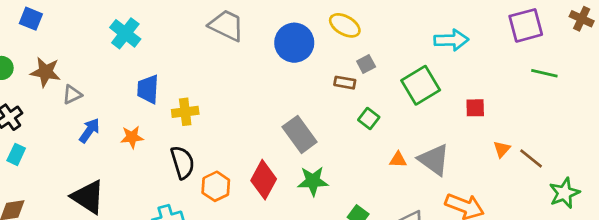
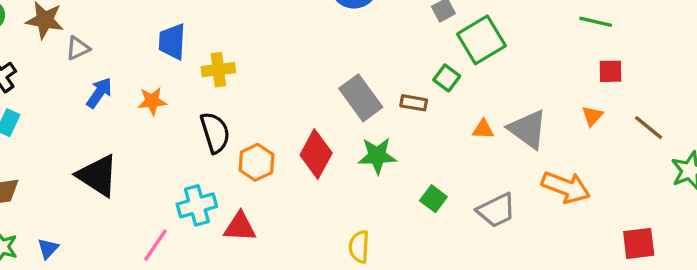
green line: (544, 73) -> (596, 22), moved
brown rectangle: (345, 83) -> (414, 103), moved
green square: (421, 85) -> (481, 40), moved
red square: (475, 108) -> (611, 71), moved
orange triangle: (502, 149) -> (592, 116), moved

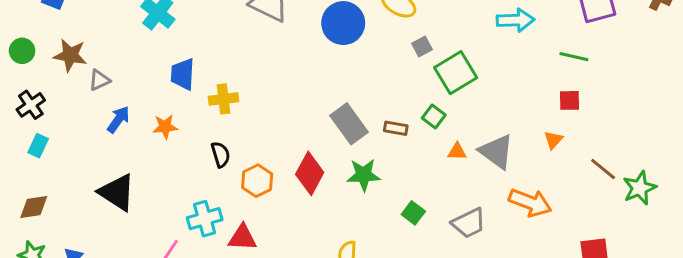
green line: (596, 22) -> (574, 57), moved
green square: (447, 78) -> (434, 116), moved
brown line: (649, 128) -> (603, 169), moved
black semicircle: (215, 133) -> (221, 154), size x0.7

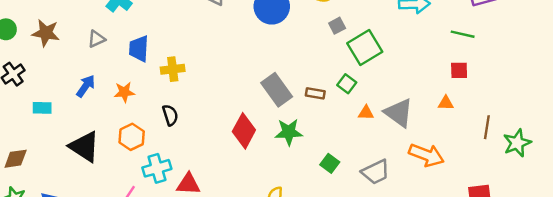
gray triangle: (99, 80) -> (97, 39), moved
orange triangle: (553, 140) -> (446, 103), turned 49
cyan rectangle: (38, 146) -> (42, 108), moved, turned 66
brown line: (603, 169) -> (487, 127), turned 60
orange hexagon: (257, 181) -> (132, 137), moved

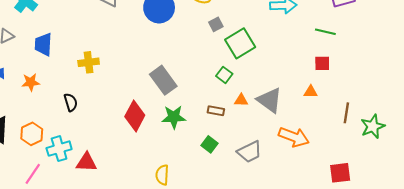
yellow cross: (173, 69) -> (89, 62), moved
brown rectangle: (315, 93) -> (216, 111), moved
orange hexagon: (132, 137) -> (32, 134), moved

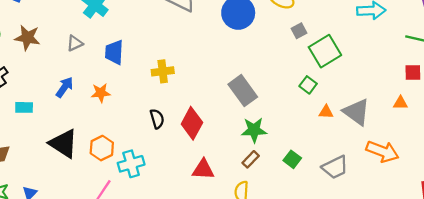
black semicircle: (71, 102) -> (157, 119), moved
brown rectangle: (216, 111) -> (251, 159), moved, turned -56
red diamond: (135, 116) -> (192, 123), moved
red triangle: (86, 162) -> (203, 169), moved

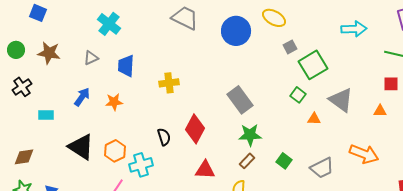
gray triangle: (357, 112) -> (341, 100), moved
black semicircle: (157, 119) -> (164, 137), moved

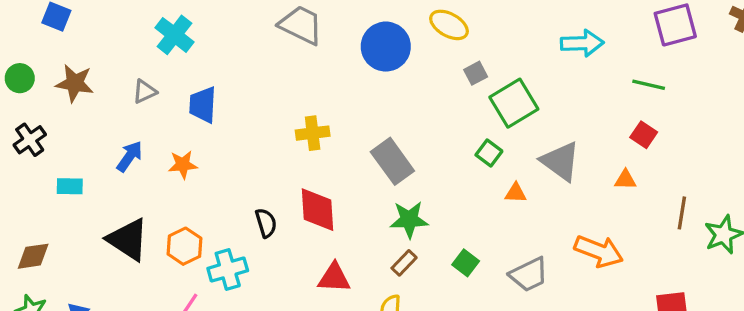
yellow cross: (169, 83) -> (313, 133), moved
red square: (391, 84) -> (644, 135), turned 35
red diamond: (195, 129) -> (318, 210), turned -32

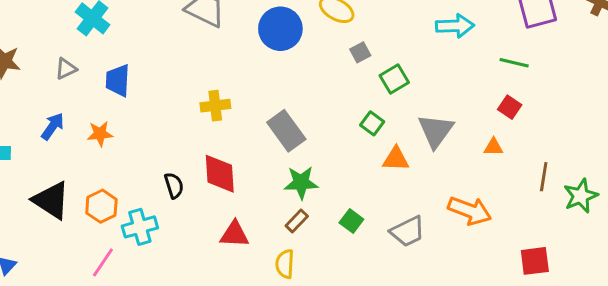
green square: (514, 103) -> (394, 79), size x0.7
gray triangle: (560, 161) -> (436, 131), turned 30
orange triangle: (516, 193) -> (396, 159), size x1.4

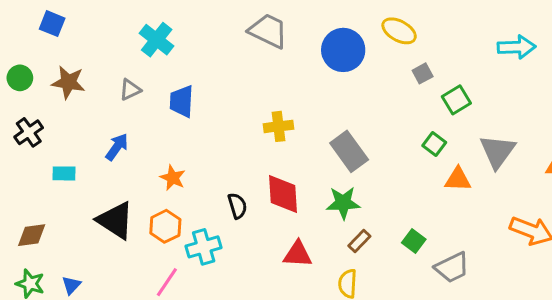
orange star: (100, 134) -> (173, 178), moved, turned 30
green star: (301, 183) -> (343, 203), moved
gray trapezoid: (408, 231) -> (452, 267), moved

